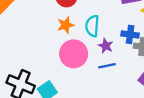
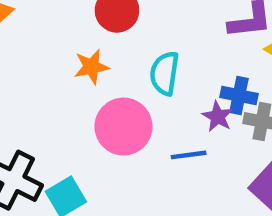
orange star: (66, 25) -> (91, 67), moved
purple star: (106, 46) -> (218, 117), moved

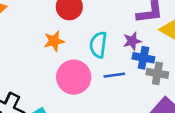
purple star: (218, 117) -> (132, 41), moved, turned 30
blue line: (189, 155) -> (114, 75), moved

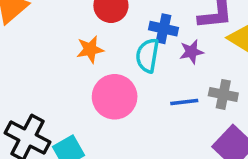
blue cross: (143, 58) -> (163, 29), moved
blue line: (114, 75) -> (184, 102), moved

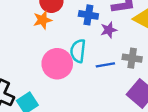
orange star: (90, 49) -> (43, 20), moved
cyan semicircle: (147, 55) -> (78, 51), moved

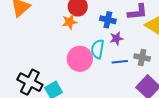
purple star: (109, 30) -> (116, 38), moved

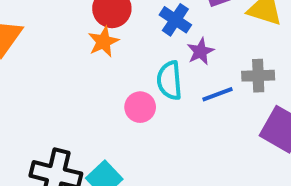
blue cross: (108, 20) -> (175, 20), turned 35
pink circle: (80, 59) -> (140, 107), size x0.6

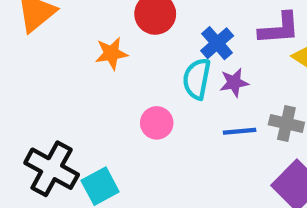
orange star: (103, 42) -> (111, 53), moved
cyan semicircle: (169, 80) -> (197, 79), moved

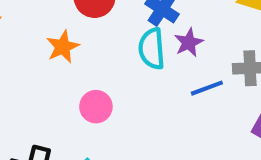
pink circle: (157, 123) -> (96, 107), moved

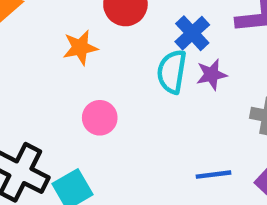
blue line: (207, 88) -> (213, 175), moved

